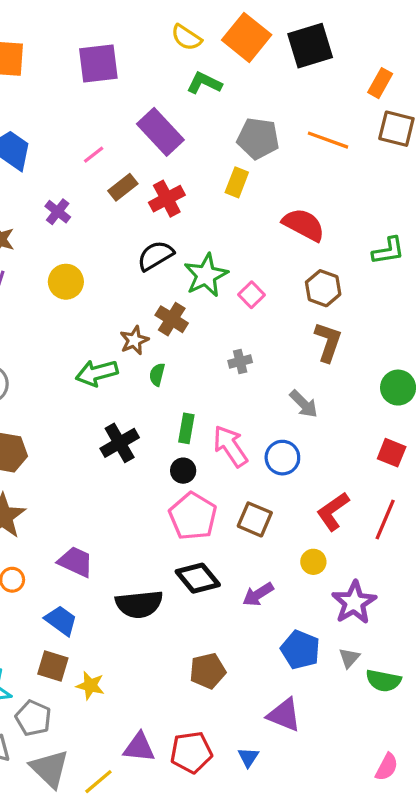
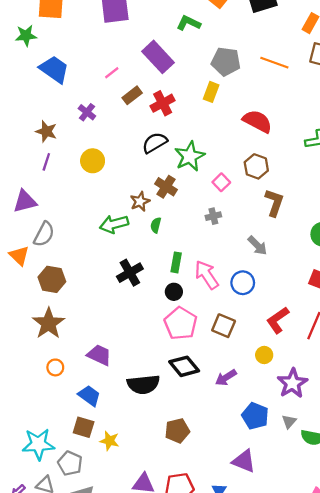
brown hexagon: (323, 288) -> (256, 166), moved
pink square: (252, 295) -> (221, 182), moved
brown pentagon: (208, 671) -> (177, 431), moved

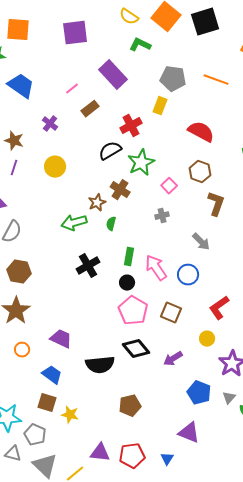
red cross: (163, 103) -> (131, 126), moved

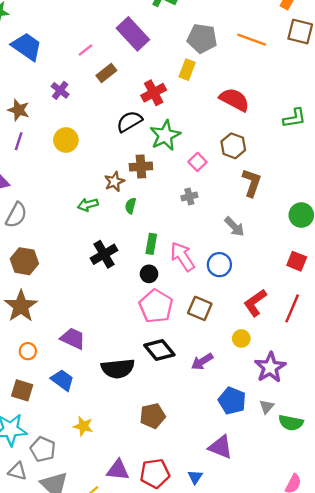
brown cross: (120, 190) -> (141, 167), turned -36
green arrow: (74, 223) -> (88, 205), size x0.7
brown square: (47, 403) -> (22, 390), moved

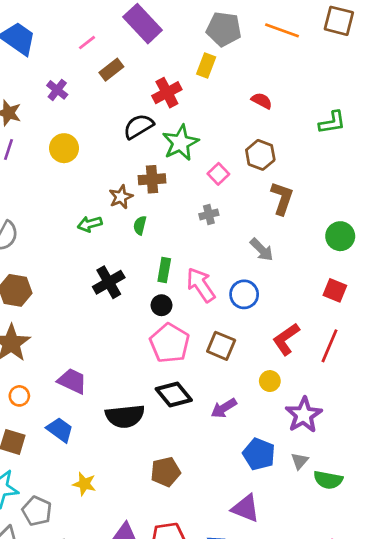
red semicircle: (234, 100) -> (262, 101), size x0.6

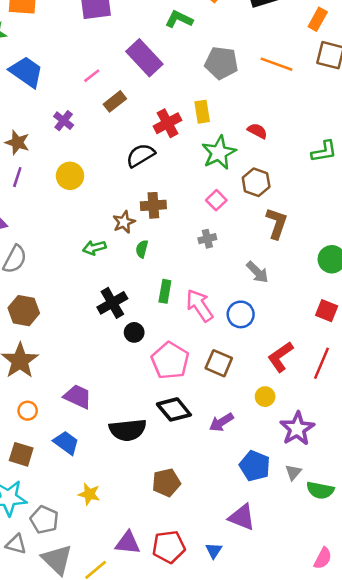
yellow rectangle: (206, 66) -> (202, 112), moved, turned -30
green star: (180, 143) -> (219, 153), moved
black circle: (161, 305) -> (134, 332), moved

